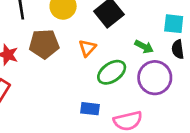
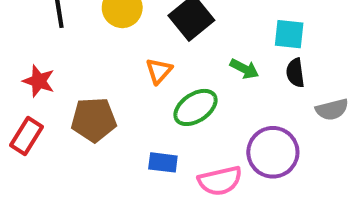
brown pentagon: (44, 44) -> (94, 120), moved
purple circle: (155, 78) -> (273, 152), moved

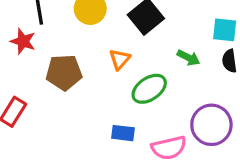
red star: (39, 81) -> (23, 41), moved
brown pentagon: (94, 120) -> (64, 72), moved

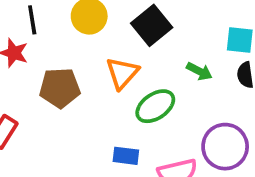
orange triangle: (120, 59) -> (122, 73), size x1.4

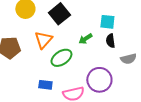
green arrow: (199, 71) -> (85, 39), turned 120

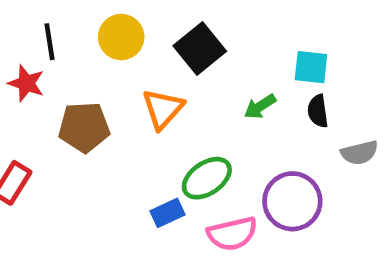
green ellipse: (61, 58) -> (207, 178), moved
blue rectangle: (45, 85) -> (167, 213), turned -32

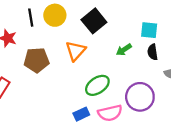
black line: (49, 42) -> (31, 18), moved
blue rectangle: (167, 213) -> (81, 114), moved

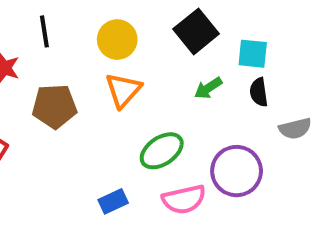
yellow circle: (55, 15) -> (117, 40), moved
black square: (94, 21) -> (196, 31), moved
blue rectangle: (81, 114) -> (113, 201), moved

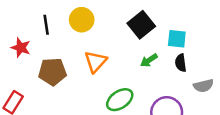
yellow circle: (117, 40) -> (82, 20), moved

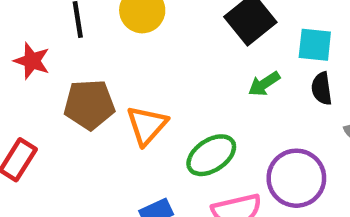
orange triangle: (96, 62) -> (147, 125), moved

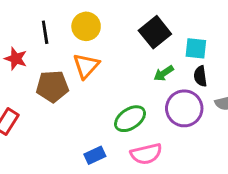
orange triangle: (147, 125) -> (86, 66), moved
purple circle: (296, 178) -> (184, 108), moved

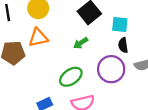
orange triangle: (86, 66) -> (38, 38), turned 36
green arrow: (164, 73) -> (81, 43), moved

